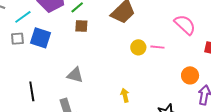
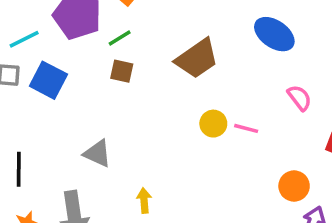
pink semicircle: (185, 25) -> (299, 98), size x0.7
yellow arrow: (125, 95) -> (144, 201), moved

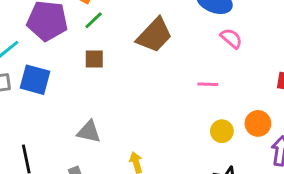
green line: (120, 38) -> (94, 20), moved
pink semicircle: (299, 98) -> (231, 38), moved
yellow circle: (213, 124) -> (222, 131), moved

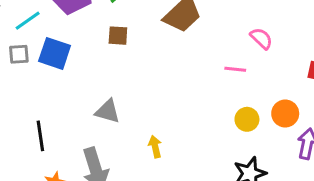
pink semicircle: (231, 38) -> (261, 38), moved

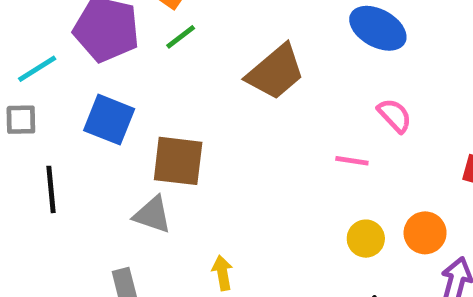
brown square: (118, 36) -> (178, 161), moved, size x1.6
blue square: (55, 53) -> (109, 120), moved
black line: (40, 136) -> (51, 189), moved

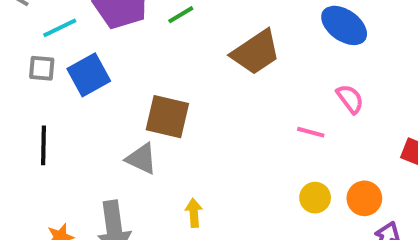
blue square: (109, 120) -> (89, 75), moved, turned 33
black line: (51, 189) -> (43, 145), moved

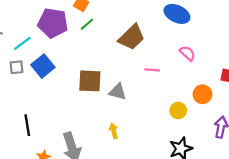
pink line: (311, 132) -> (152, 70), moved
black line: (43, 145) -> (27, 125), moved
gray triangle: (141, 159) -> (118, 92), moved
orange circle: (364, 198) -> (203, 94), moved

